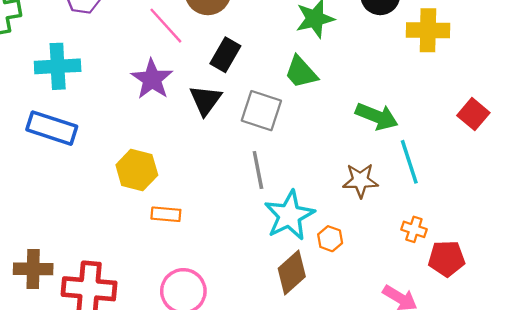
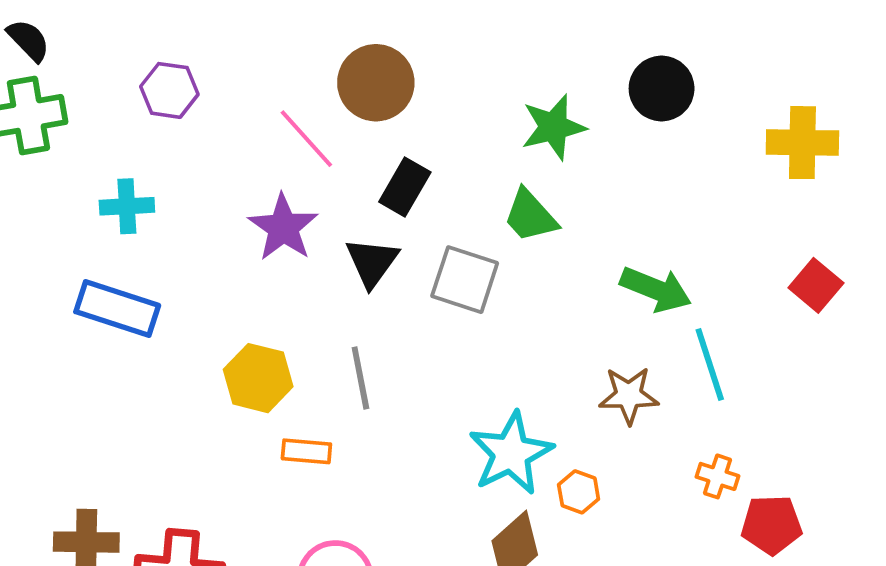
yellow cross: (428, 30) -> (802, 143), moved
cyan cross: (58, 66) -> (127, 206), size x0.7
gray line: (258, 170) -> (360, 378), moved

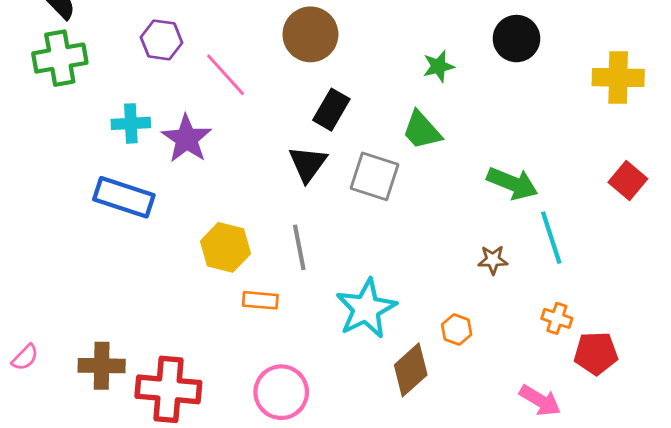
green star: (553, 127) -> (439, 66), size x0.7
pink line: (306, 139) -> (226, 75), moved
purple star: (283, 227) -> (187, 139), moved
brown star: (629, 395) -> (493, 260), size x0.7
cyan star: (511, 453) -> (366, 309), moved

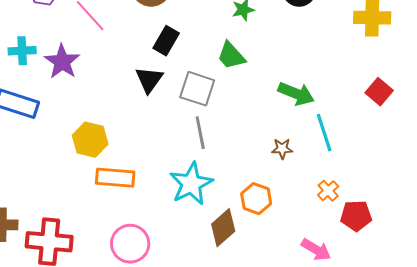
gray line: (299, 247) -> (200, 133), moved
orange rectangle: (260, 300) -> (115, 178), size x1.5
orange cross: (557, 318) -> (328, 191), turned 30
orange hexagon: (457, 330) -> (256, 199), size x1.4

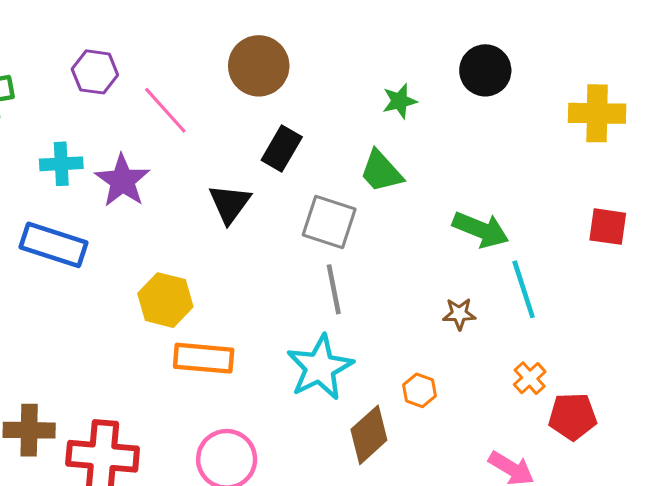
black triangle: (149, 80) -> (230, 204), moved
red square: (379, 92) -> (608, 227), turned -32
orange hexagon: (256, 199) -> (419, 390), size x0.7

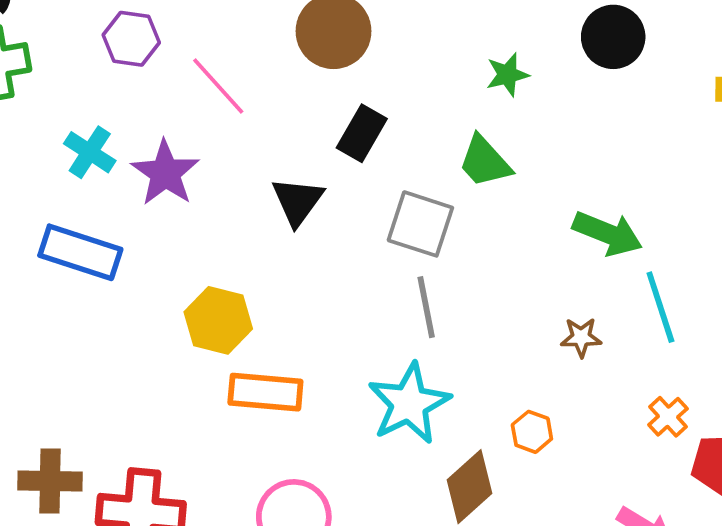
cyan cross: (61, 164) -> (90, 152), turned 36

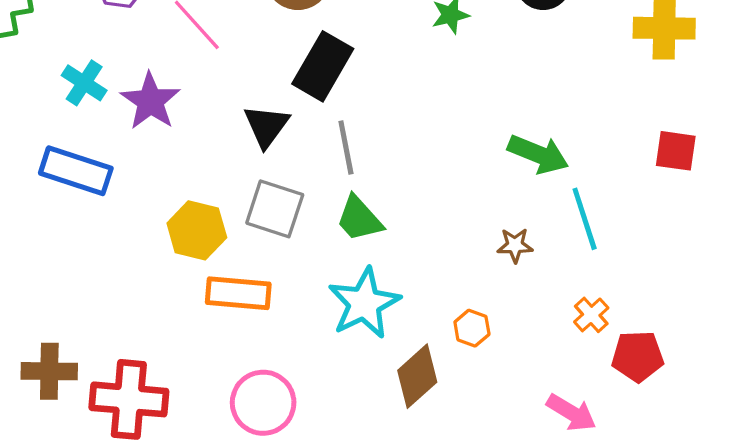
black rectangle: (362, 133) -> (323, 66), size x1.4
green trapezoid: (485, 162) -> (359, 219), moved
gray square: (420, 224) -> (275, 209), moved
gray line: (426, 307) -> (346, 148), moved

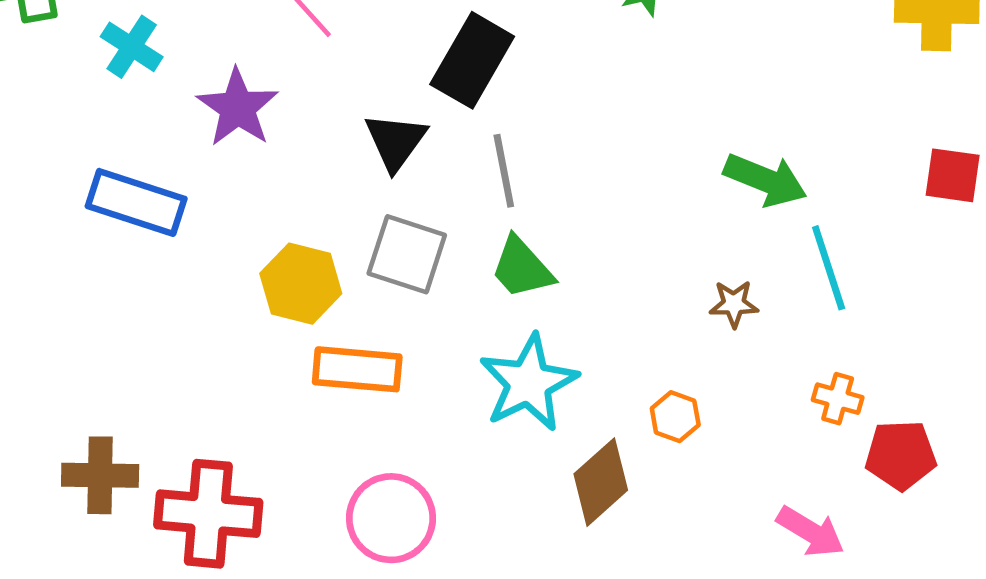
cyan cross: (84, 83) -> (132, 47), moved
orange cross: (591, 315) -> (838, 399), turned -32

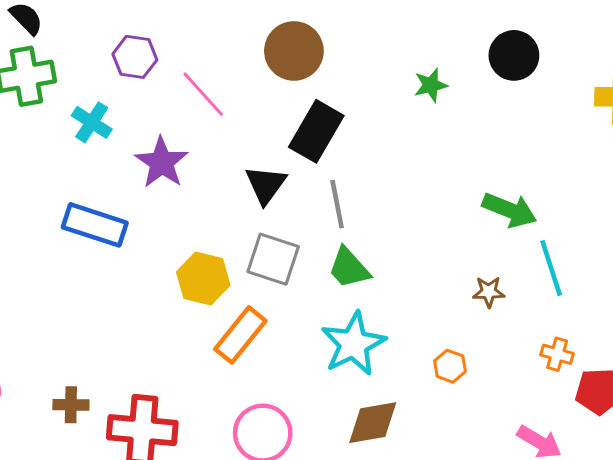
orange rectangle: (357, 369) -> (240, 335), turned -56
brown cross: (100, 475) -> (71, 405), size x0.7
brown diamond: (601, 482) -> (373, 423), moved, turned 32

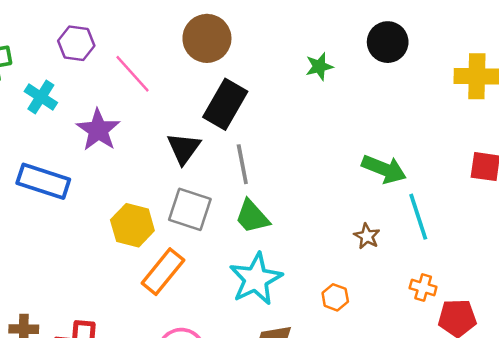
brown star: (489, 292) -> (367, 236), turned 30

